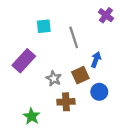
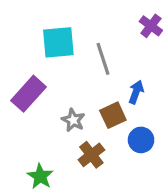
cyan square: (44, 26) -> (58, 42), size x1.5
brown cross: (66, 102) -> (91, 155), turned -35

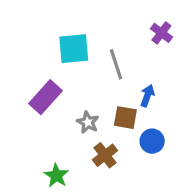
brown square: (113, 115) -> (125, 118), turned 35

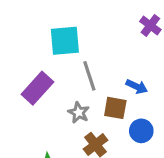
gray line: (116, 64) -> (89, 76), moved
blue arrow: (147, 96) -> (137, 87), turned 95

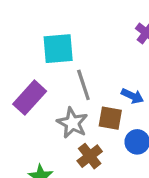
gray star: (79, 113) -> (72, 123), size x1.4

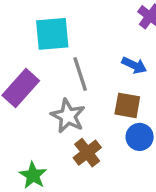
blue arrow: (132, 96) -> (134, 65), moved
brown square: (110, 118) -> (127, 105), moved

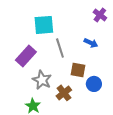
brown square: (127, 105) -> (78, 70), moved
gray star: (68, 116) -> (42, 80), moved

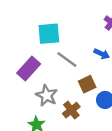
gray line: (60, 48) -> (67, 60), turned -36
brown square: (78, 70) -> (87, 84), turned -35

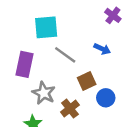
purple rectangle: (29, 68) -> (25, 64), turned -30

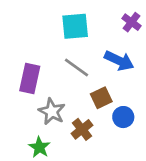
cyan square: (46, 27) -> (75, 26), moved
blue arrow: (102, 49) -> (119, 61), size x1.5

